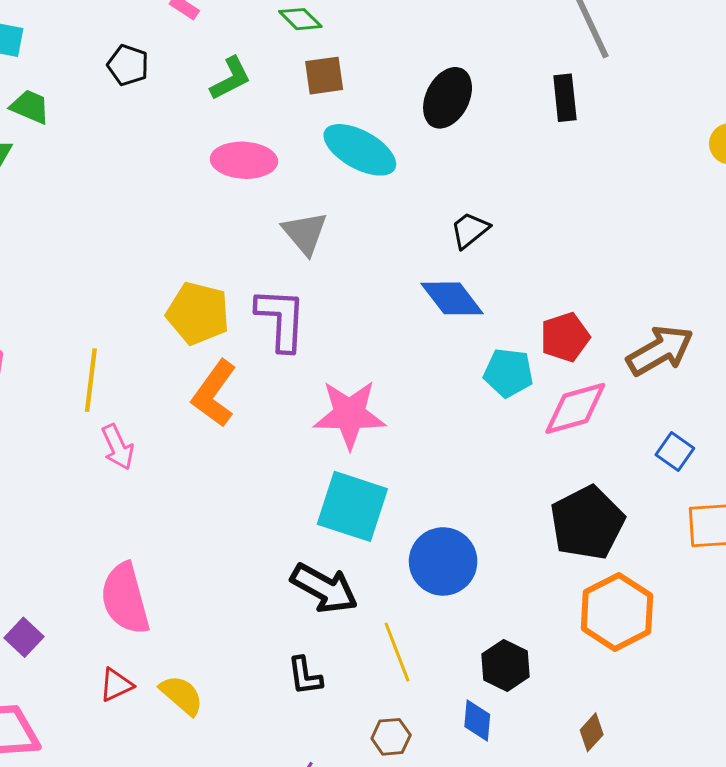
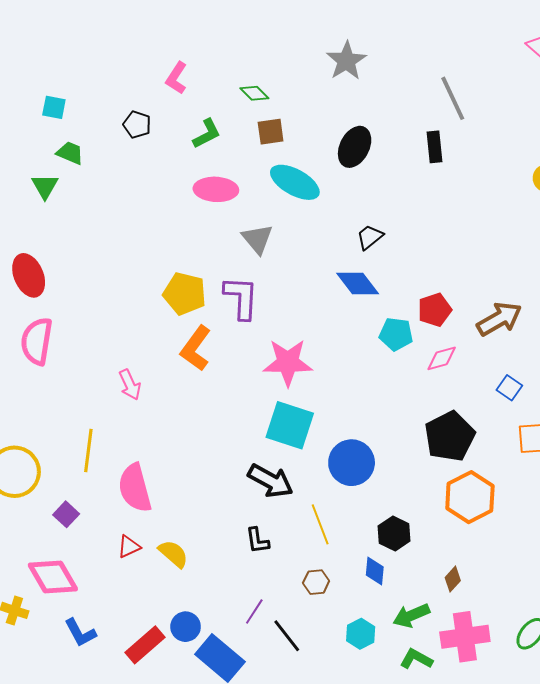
yellow line: (91, 380) -> (88, 451), moved
pink diamond: (575, 408) -> (442, 358), size x0.7

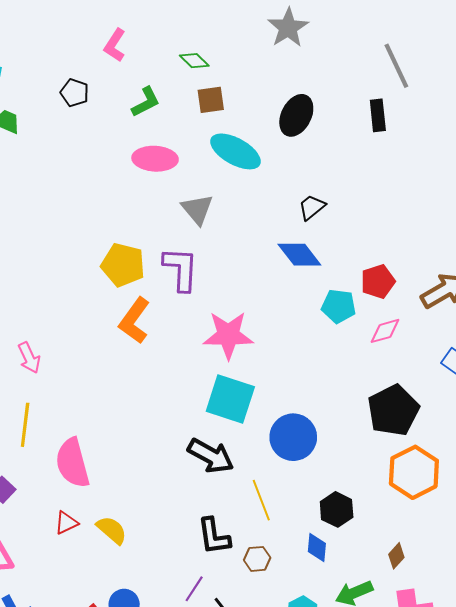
pink arrow: (130, 385) -> (29, 358), moved
black L-shape: (257, 541) -> (214, 536), moved, size x1.4

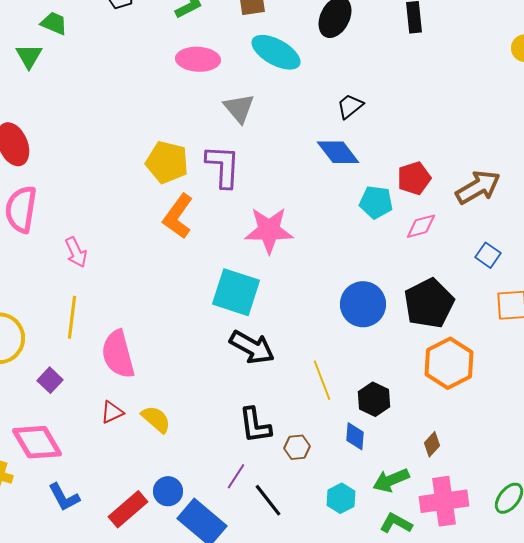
cyan square: (230, 399) -> (236, 292), moved
blue circle: (293, 437) -> (363, 304), moved
yellow line: (261, 500) -> (322, 380), moved

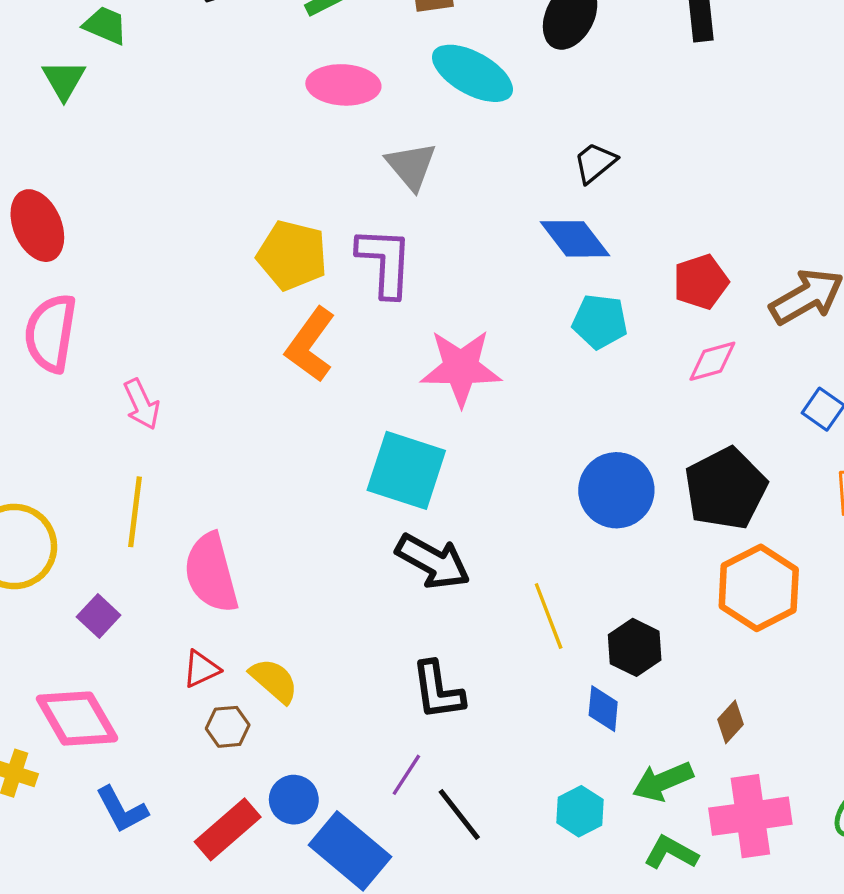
cyan pentagon: (376, 202) -> (600, 321), moved
brown hexagon: (297, 447) -> (228, 727), moved

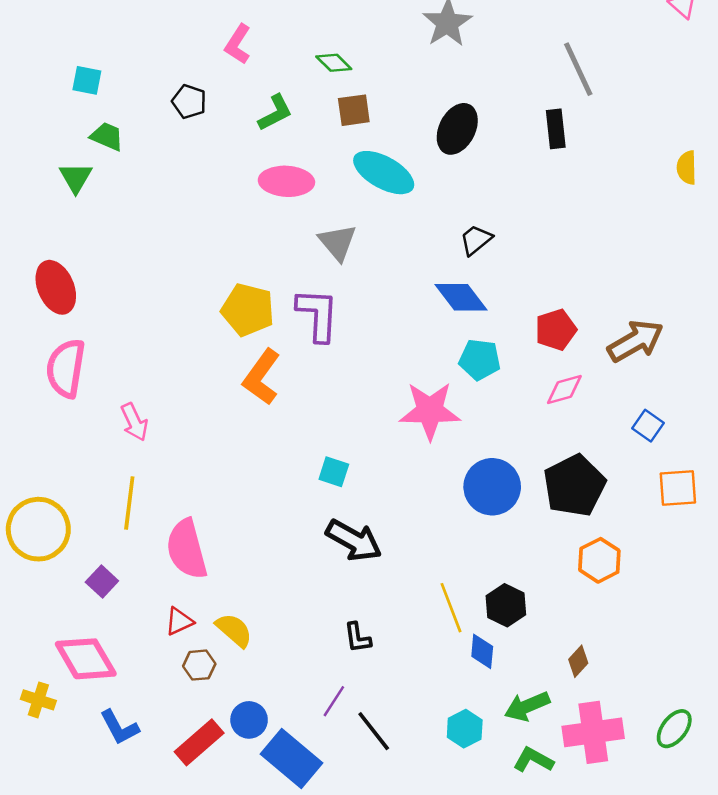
pink star: (461, 368) -> (430, 411), moved
cyan square: (406, 470) -> (334, 472), size x0.5
orange hexagon: (759, 588) -> (599, 560), size x0.7
yellow line: (549, 616) -> (451, 608), moved
black L-shape: (438, 690) -> (358, 638), size x0.7

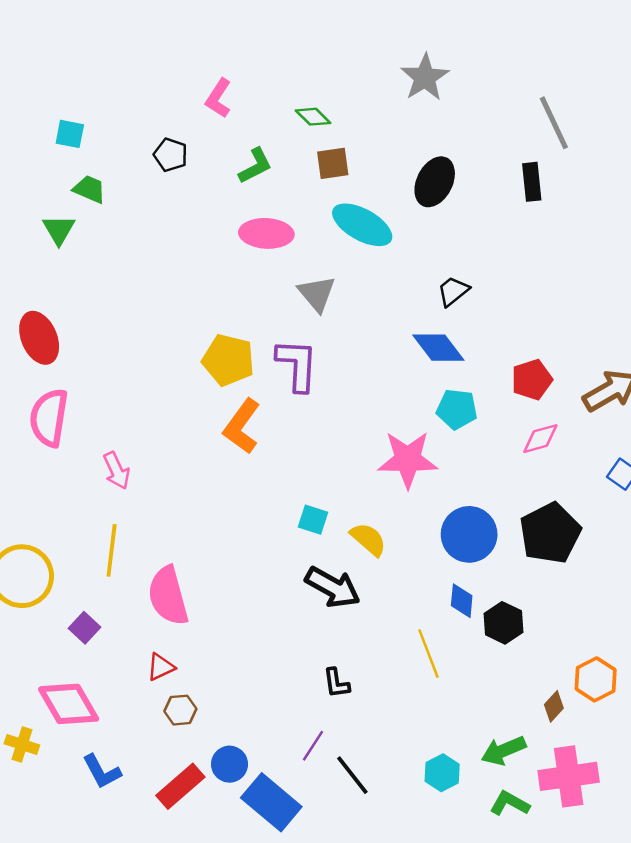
orange hexagon: (599, 560) -> (596, 679), moved
black hexagon: (506, 605) -> (503, 623), moved
yellow semicircle: (234, 630) -> (368, 539), moved
blue diamond: (482, 651) -> (462, 601), moved

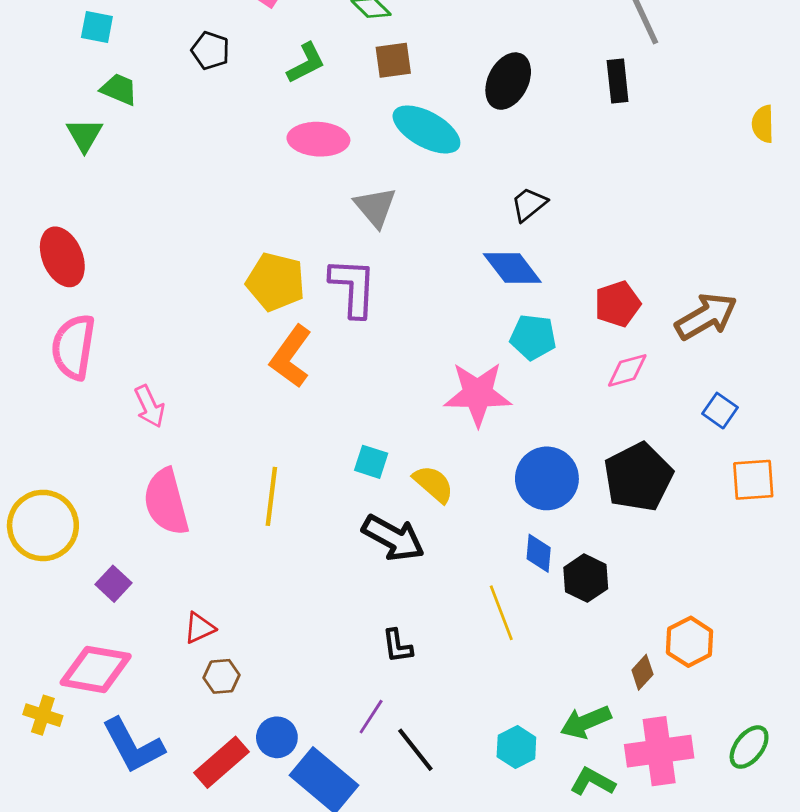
yellow line: (112, 550) -> (271, 496), moved
pink semicircle: (168, 596) -> (166, 502), moved
pink diamond: (69, 704) -> (96, 669), turned -50
blue L-shape: (102, 771) -> (133, 746), size x1.4

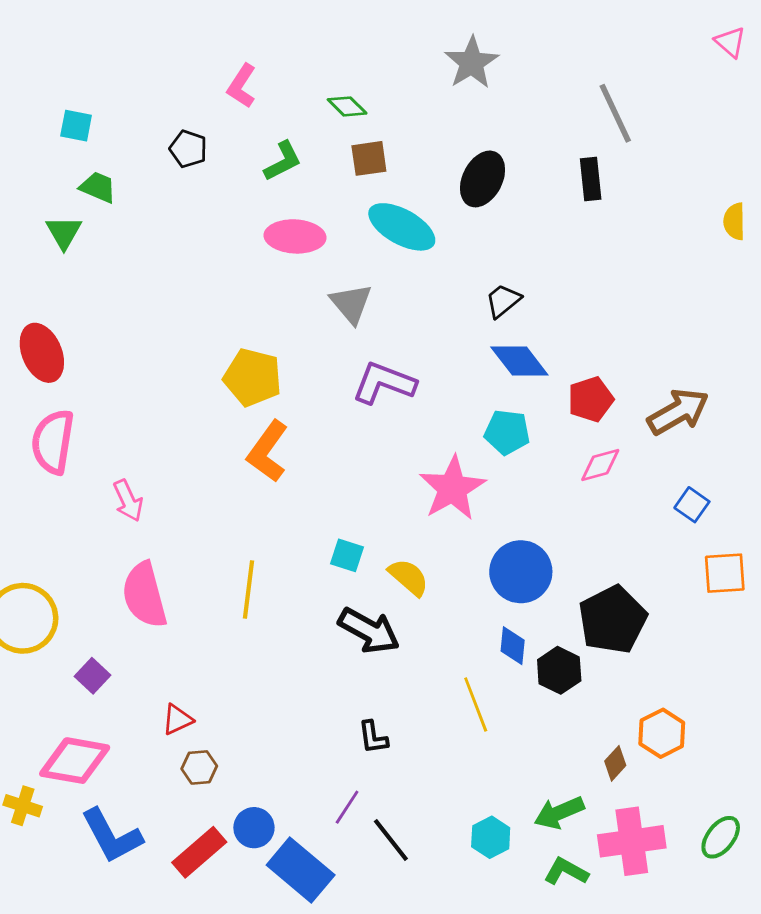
blue diamond: (512, 268) -> (519, 361), moved
purple L-shape: (353, 287) -> (384, 383), moved, turned -72
pink star: (478, 394) -> (452, 488), turned -30
black pentagon: (638, 477) -> (613, 620), moved

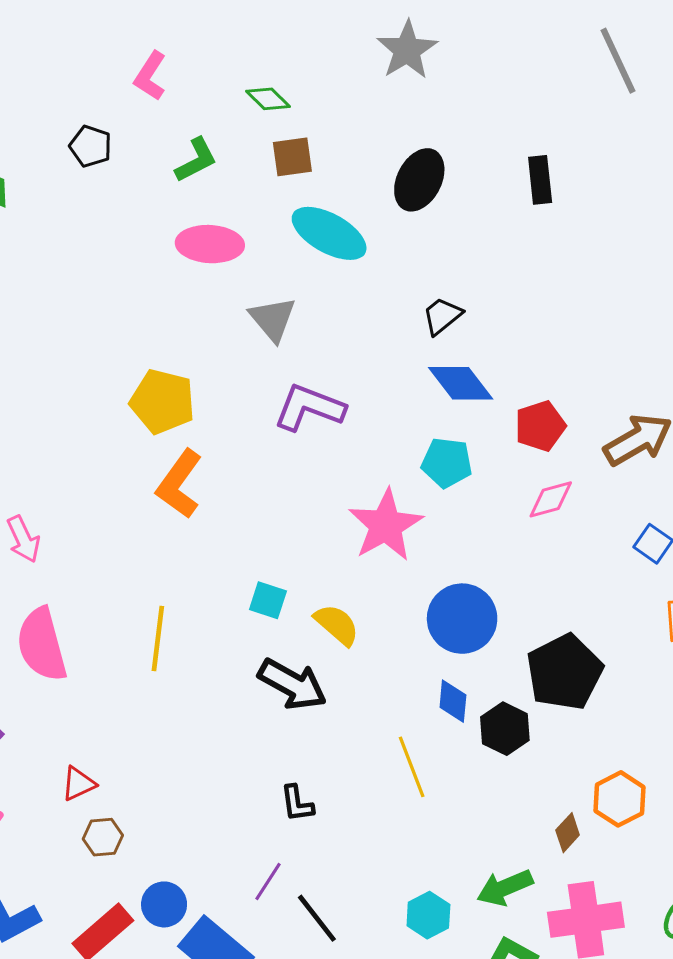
gray line: (615, 113) -> (618, 61), moved

